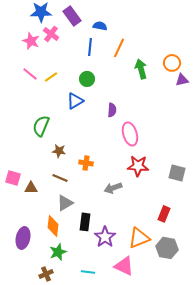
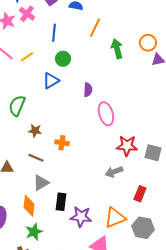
blue line: (90, 47) -> (54, 33), moved
red star: (138, 166) -> (127, 146), moved
gray arrow: (113, 188) -> (114, 172), moved
purple star: (105, 237) -> (81, 217), turned -30

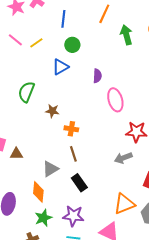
brown star: (35, 131) -> (52, 111), moved
brown line: (36, 158) -> (73, 154), moved, turned 49
black rectangle: (61, 202) -> (79, 183), moved, turned -42
purple star: (81, 217) -> (73, 216), moved

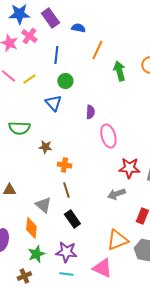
blue triangle: (60, 67) -> (53, 103), turned -42
green semicircle: (26, 92) -> (19, 128), turned -110
gray triangle: (50, 169) -> (43, 205), turned -48

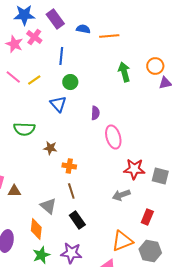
orange line: (97, 50) -> (109, 36), moved, turned 60

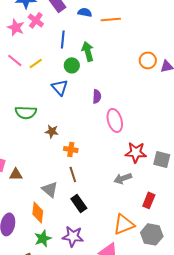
orange circle: (155, 66) -> (148, 60), moved
green arrow: (124, 72) -> (88, 51), moved

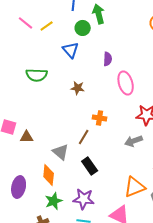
brown star: (52, 131) -> (78, 88), moved
orange cross: (71, 149) -> (100, 118), moved
brown line: (73, 174) -> (84, 137), turned 49

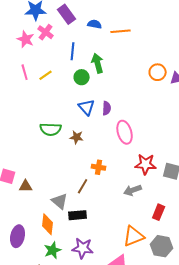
pink line: (26, 23) -> (25, 72), turned 35
blue triangle: (71, 50) -> (87, 107), moved
green semicircle: (37, 75) -> (51, 129), moved
black rectangle: (90, 166) -> (78, 215), moved, turned -60

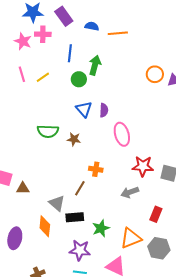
pink cross: (46, 32) -> (43, 34), turned -35
green arrow: (98, 63) -> (95, 65), turned 30
green star: (53, 250) -> (101, 228), moved

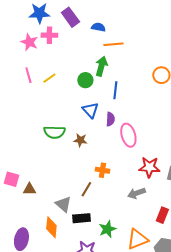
orange line: (118, 33) -> (113, 44), moved
blue line: (70, 53) -> (115, 90), moved
purple semicircle: (104, 110) -> (110, 119), moved

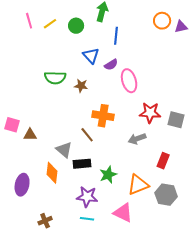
green circle: (85, 80) -> (76, 26), moved
purple semicircle: (110, 119) -> (111, 65), turned 56
orange cross: (102, 170) -> (103, 116), size x1.5
brown line: (86, 189) -> (87, 135), turned -70

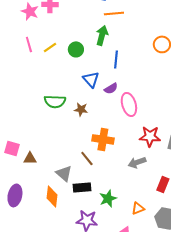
purple ellipse: (22, 185) -> (15, 195), moved
orange triangle: (138, 185) -> (138, 208), size x0.6

